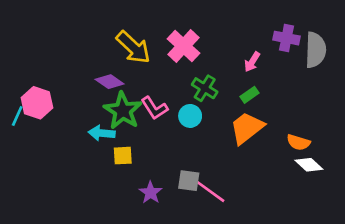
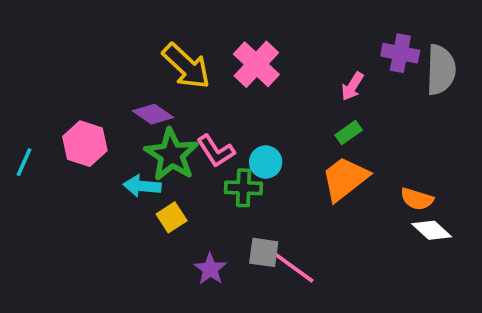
green cross: (205, 88) -> (243, 188), moved, turned -30
pink hexagon: (37, 103) -> (85, 144), moved
yellow square: (123, 156) -> (172, 217), turned -30

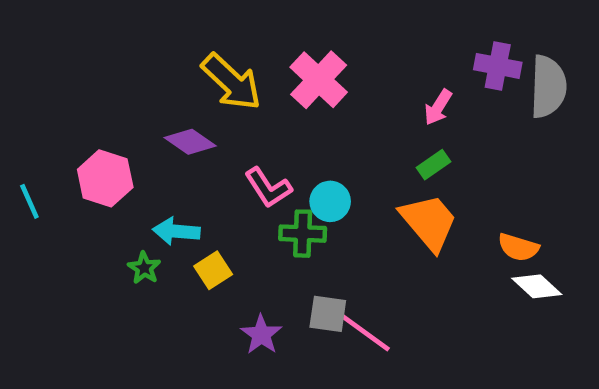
green star: (172, 155) -> (144, 268), moved, size x0.5
cyan line: (24, 162) -> (29, 201), turned -48
orange trapezoid: (345, 179) -> (429, 222), turned 88

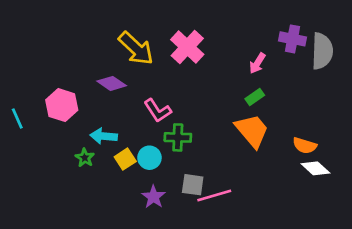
cyan circle: (330, 201) -> (149, 158), moved
pink line: (365, 332) -> (214, 195), turned -52

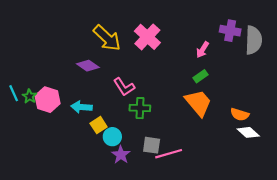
pink hexagon: (62, 105) -> (48, 100), moved
green star: (85, 158) -> (30, 96), moved
cyan circle: (149, 158) -> (112, 137), moved

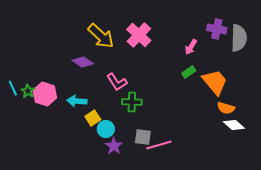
orange trapezoid: (198, 103) -> (215, 82), moved

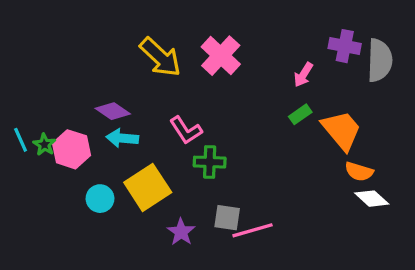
purple diamond: (83, 62) -> (113, 111), moved
cyan arrow: (77, 101) -> (122, 138), moved
yellow square: (93, 118) -> (148, 187), size x1.8
cyan circle: (106, 129) -> (100, 199), moved

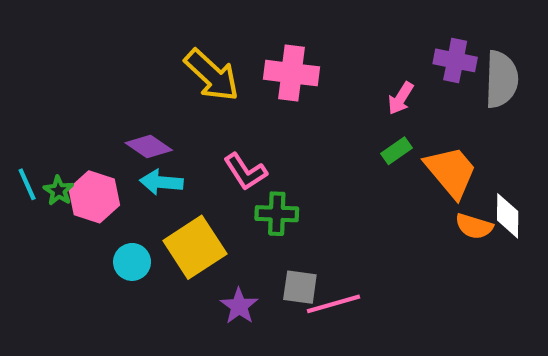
pink cross: (221, 56) -> (292, 73), turned -36
white diamond: (372, 199) -> (508, 216), moved, turned 48

